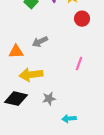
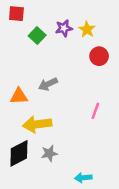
black diamond: (16, 99) -> (19, 153), turned -40
gray star: (49, 99) -> (49, 153), moved

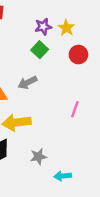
green square: (37, 36) -> (40, 50), moved
gray star: (49, 153) -> (38, 157), moved

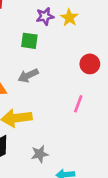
green square: (40, 50) -> (29, 41), moved, turned -35
red circle: (78, 55) -> (90, 64), moved

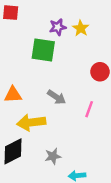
green square: (29, 41) -> (43, 50), size x1.5
gray arrow: (28, 76) -> (57, 97), moved, turned -120

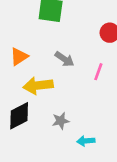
orange triangle: (13, 95) -> (19, 57), turned -30

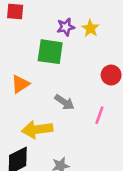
orange triangle: (19, 57) -> (20, 84), moved

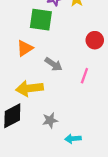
orange triangle: (20, 84) -> (25, 48), moved

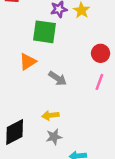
pink line: (84, 76) -> (99, 82), moved
yellow arrow: (29, 88) -> (50, 115), moved, size x0.6

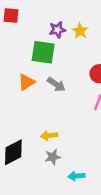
gray arrow: (58, 78) -> (56, 84), moved

